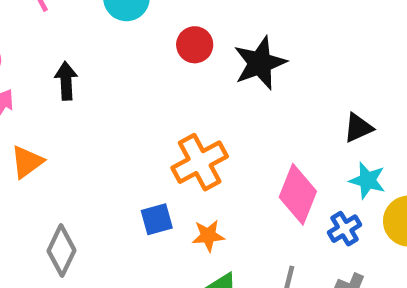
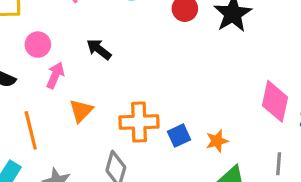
black arrow: (66, 81) -> (99, 49), turned -40
orange cross: (200, 162) -> (139, 122), moved, turned 36

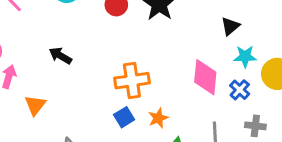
black arrow: (99, 49) -> (60, 56), moved
orange cross: (139, 122) -> (132, 81), moved

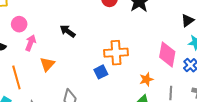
blue square: (124, 117) -> (101, 72), moved
orange star: (158, 118) -> (146, 79), moved

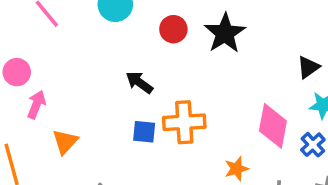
black arrow: (68, 31) -> (139, 82), moved
blue square: (101, 72) -> (144, 132), moved, turned 32

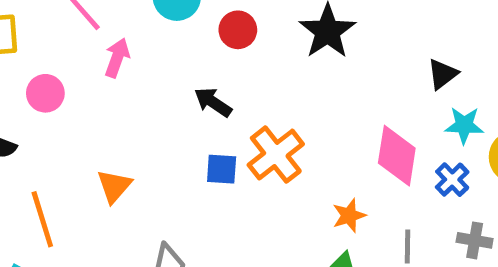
red circle: (173, 29) -> (238, 30), moved
pink arrow: (36, 105) -> (117, 58), moved
orange cross: (184, 122) -> (276, 155), turned -33

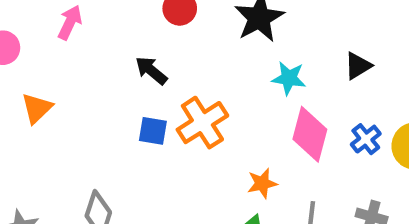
cyan star: (464, 125) -> (289, 78), moved
blue cross: (452, 180) -> (366, 139), moved
orange triangle: (114, 186) -> (37, 108), moved

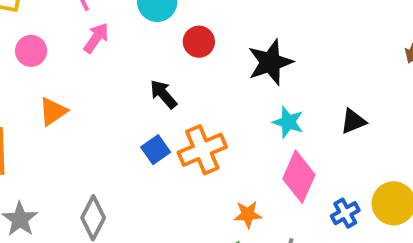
blue square: (153, 131) -> (156, 150), turned 36
blue cross: (366, 139) -> (345, 213), moved

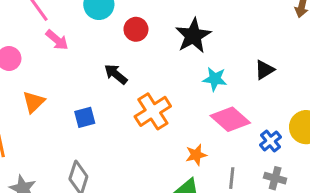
pink arrow: (96, 38) -> (57, 40), turned 105
blue square: (156, 150) -> (85, 117), moved, turned 30
pink diamond: (299, 177) -> (230, 119), turned -63

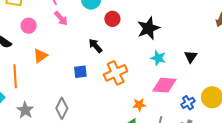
black triangle: (264, 70) -> (191, 57), turned -32
blue square: (85, 117) -> (80, 72), moved
pink diamond: (230, 119) -> (164, 85), turned -45

